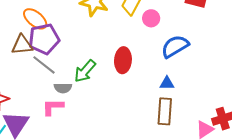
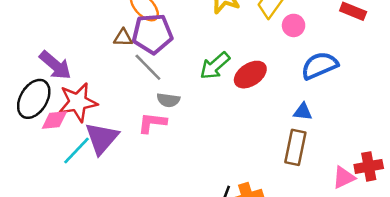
brown triangle: (22, 45) -> (123, 38), size x0.7
red ellipse: (123, 60) -> (250, 75), turned 45
green arrow: (85, 71) -> (215, 66), moved

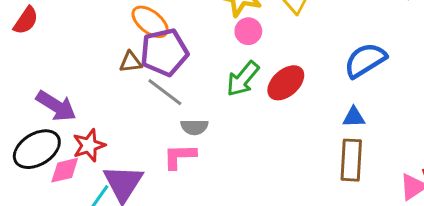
pink circle: (294, 25) -> (248, 31), moved
black ellipse: (34, 99) -> (37, 149), turned 36
red star: (78, 102) -> (89, 145), size x0.7

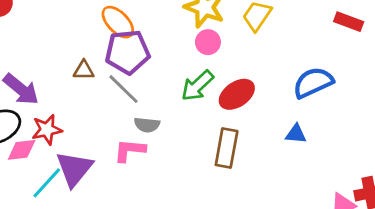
brown triangle: (131, 62) -> (84, 70), moved
brown rectangle: (351, 160) -> (227, 148), moved

